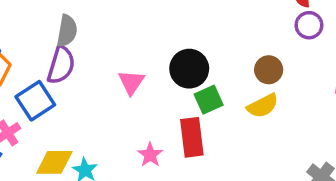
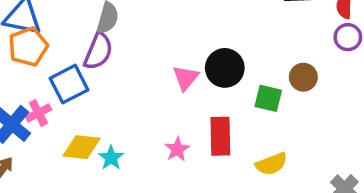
pink triangle: (131, 82) -> (186, 78), moved
green square: (209, 100) -> (268, 98), moved, turned 32
yellow semicircle: (263, 106) -> (271, 164), moved

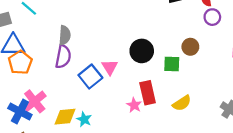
pink triangle: (186, 78) -> (110, 67), moved
blue square: (69, 84) -> (90, 76), moved
pink cross: (38, 113) -> (35, 101), size x1.5
pink star: (177, 149) -> (134, 105), moved

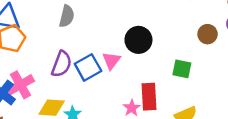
brown circle: (190, 47) -> (208, 34), moved
black circle: (142, 51) -> (138, 40), moved
purple semicircle: (63, 57) -> (62, 64), moved

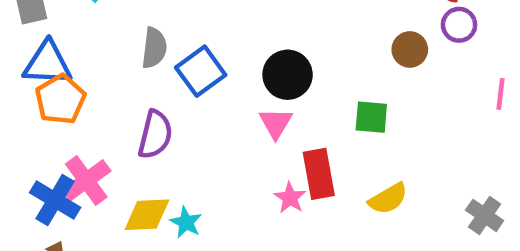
pink triangle: (111, 61) -> (276, 123), moved
blue square: (88, 67) -> (201, 71), moved

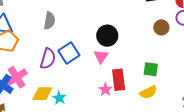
blue square: (201, 71) -> (69, 53), moved
green square: (371, 117) -> (151, 69), moved

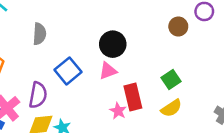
pink triangle: (101, 57) -> (108, 71), turned 42
purple semicircle: (48, 59) -> (38, 95), moved
green square: (151, 69) -> (171, 80), turned -35

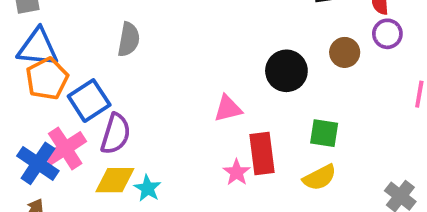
black circle: (113, 44) -> (286, 71), moved
blue square: (68, 71) -> (89, 101), moved
green square: (171, 80) -> (324, 133), turned 36

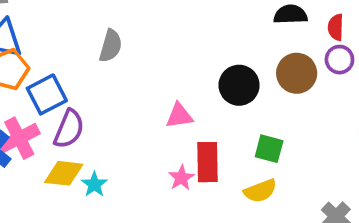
gray semicircle: (129, 39) -> (111, 46), moved
brown circle: (345, 52) -> (297, 73), size x1.4

